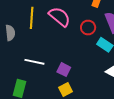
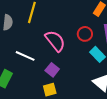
pink semicircle: (60, 17) -> (55, 41), moved

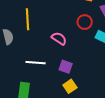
pink semicircle: (55, 41) -> (59, 38), size x0.7

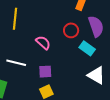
purple square: (66, 67) -> (45, 72), turned -32

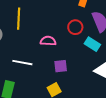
pink semicircle: (43, 43) -> (48, 41), turned -35
purple square: (45, 72) -> (61, 66), moved

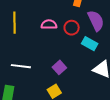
pink semicircle: (48, 41) -> (49, 24), moved
purple square: (61, 66) -> (59, 67), turned -32

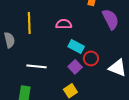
red circle: (72, 28) -> (91, 58), moved
cyan rectangle: (90, 44) -> (76, 47), moved

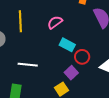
pink semicircle: (64, 24) -> (55, 22), turned -35
purple square: (75, 67) -> (71, 73), moved

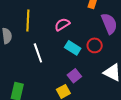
red circle: (82, 57) -> (95, 45), moved
white line: (28, 65) -> (38, 53), moved, turned 60

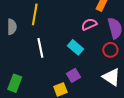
pink semicircle: (62, 24) -> (89, 24), moved
red circle: (95, 45) -> (110, 50), moved

